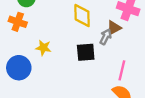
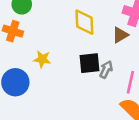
gray arrow: (106, 37) -> (106, 69), moved

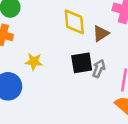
brown triangle: (120, 35) -> (101, 33), moved

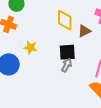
gray arrow: (99, 68) -> (67, 65), moved

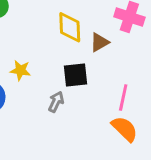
gray arrow: (67, 65) -> (56, 102), moved

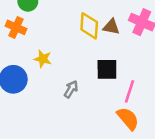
brown triangle: (99, 42) -> (111, 27), moved, turned 36
black square: (76, 75) -> (107, 69), moved

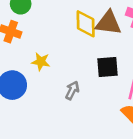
brown triangle: (111, 27) -> (108, 23), size x1.5

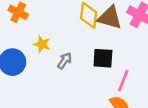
gray arrow: (72, 90) -> (65, 61), moved

